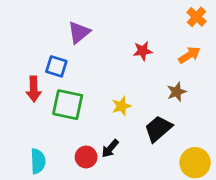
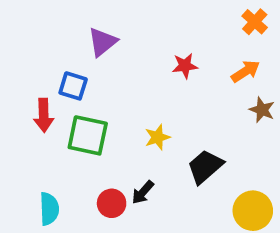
brown star: (177, 92) -> (262, 110), moved, turned -30

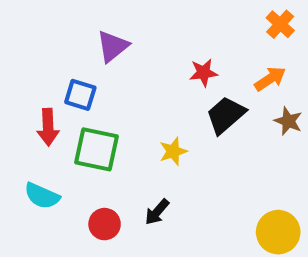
black trapezoid: (205, 167) -> (226, 115), moved
red circle: (112, 203) -> (105, 224), moved
cyan semicircle: (49, 209) -> (42, 196), moved, turned 116

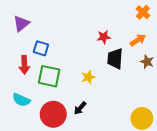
purple triangle: (113, 46) -> (21, 24), moved
black trapezoid: (226, 115) -> (115, 59), turned -45
red circle: (105, 224) -> (53, 114), size x1.6

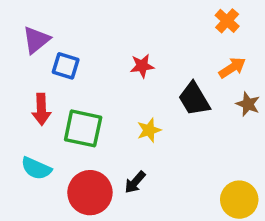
orange cross: (143, 12) -> (227, 21), moved
red star: (104, 37) -> (142, 66), moved
blue square: (41, 48) -> (66, 66), moved
black trapezoid: (115, 59) -> (194, 99), turned -35

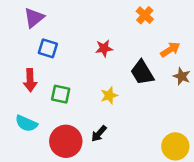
orange cross: (227, 21) -> (145, 15), moved
purple triangle: (36, 40) -> (34, 18), moved
green square: (83, 128) -> (61, 94), size x0.7

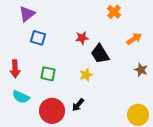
black trapezoid: (142, 73) -> (100, 54), moved
brown star: (182, 76) -> (141, 70), moved
red arrow: (30, 80) -> (15, 69), moved

